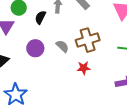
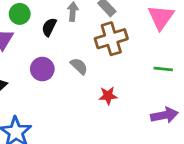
brown cross: (88, 40) -> (111, 39), moved

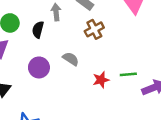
brown cross: (111, 39) -> (94, 29), size x0.7
green line: (163, 69) -> (128, 74), moved

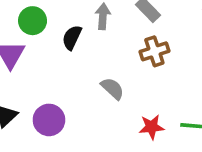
purple circle: (39, 67) -> (49, 120), moved

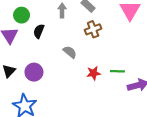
black semicircle: (72, 37) -> (39, 31), moved

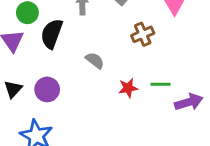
brown cross: (93, 29) -> (143, 34), moved
black semicircle: (39, 31) -> (52, 34), size x1.5

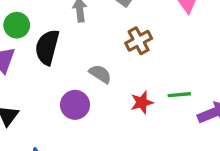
brown cross: (143, 34) -> (139, 41), moved
purple circle: (47, 89) -> (75, 105), moved

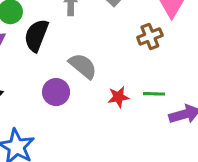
brown cross: (139, 41) -> (150, 36), moved
gray semicircle: (100, 74) -> (83, 66), size x1.4

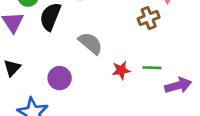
purple circle: (56, 92) -> (60, 78), moved

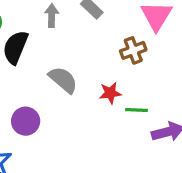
red star: (121, 70) -> (110, 93), moved

